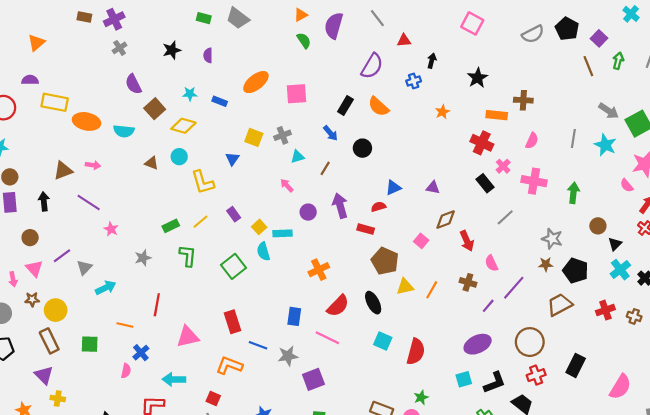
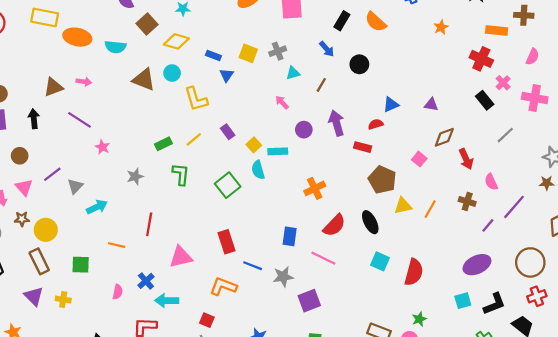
blue rectangle: (220, 101) -> (213, 56), moved
brown triangle: (151, 163) -> (144, 80), size x1.6
blue cross: (141, 353) -> (146, 281), moved
yellow cross: (58, 399) -> (63, 299), moved

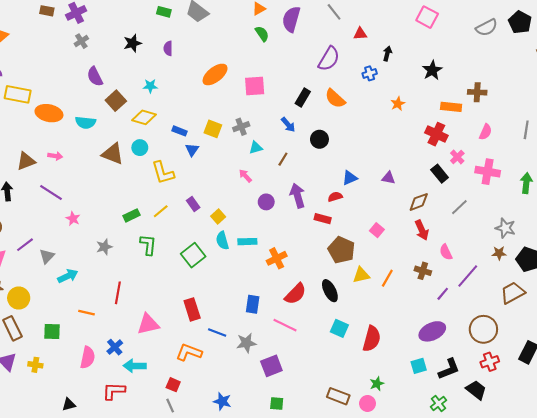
brown diamond: (444, 137) -> (419, 202), moved
cyan rectangle: (278, 151) -> (247, 242), moved
pink semicircle: (118, 292) -> (88, 358), size x1.5

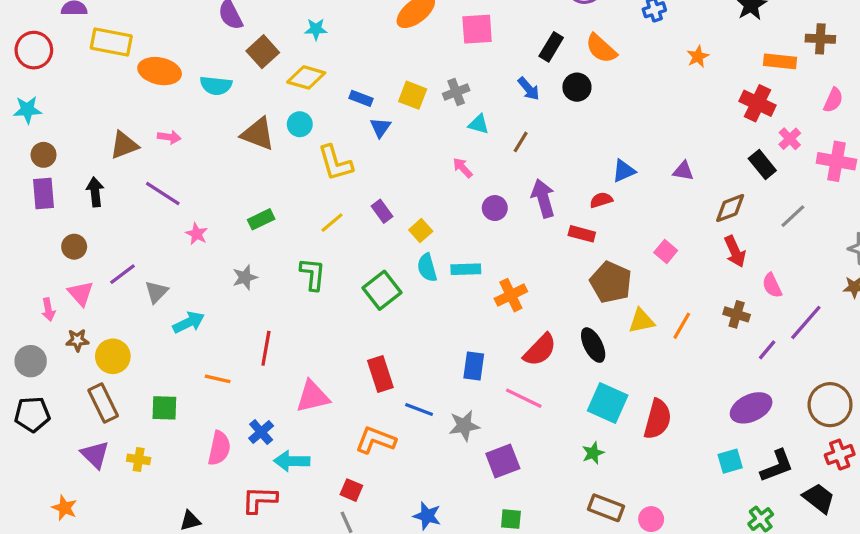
black circle: (319, 139) -> (577, 87), moved
cyan triangle: (256, 148) -> (479, 124), turned 32
green rectangle: (131, 215) -> (261, 219), moved
cyan square: (339, 328) -> (608, 403), size x1.4
green star: (377, 384) -> (593, 453), moved

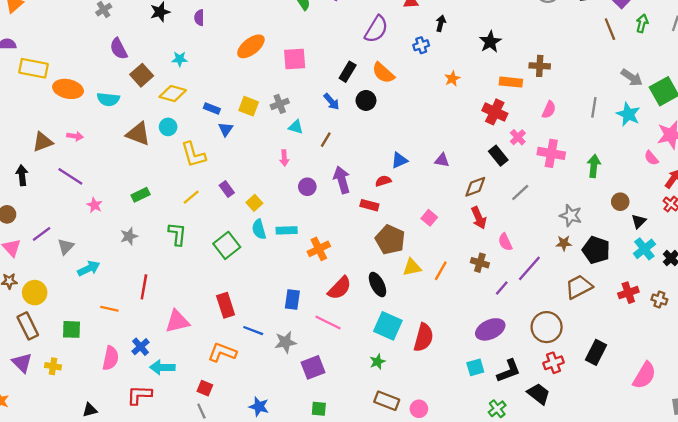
pink arrow: (463, 168) -> (284, 158), turned -140

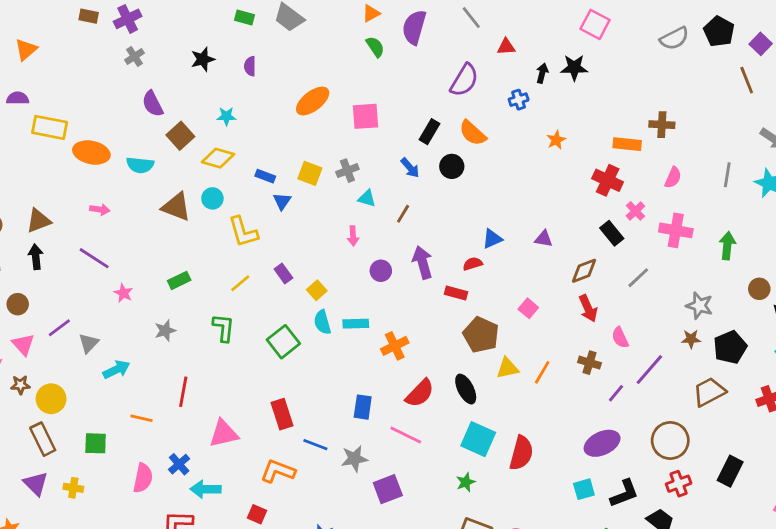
black star: (490, 42) -> (574, 68), moved, turned 30
brown triangle: (43, 142) -> (39, 221), moved
black pentagon: (596, 250) -> (730, 347), turned 30

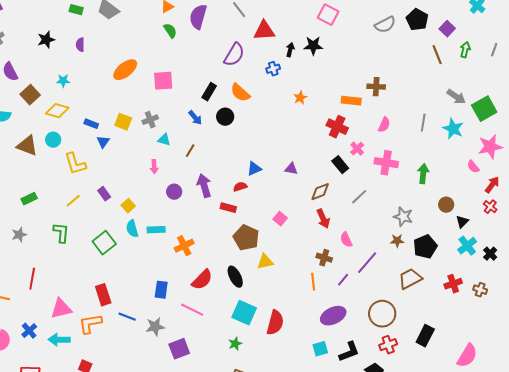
red triangle: (506, 47) -> (264, 31), size x1.6
orange line: (542, 372) -> (313, 282), moved, turned -36
orange L-shape: (278, 471) -> (90, 324), moved, turned -30
cyan arrow: (205, 489) -> (59, 340), moved

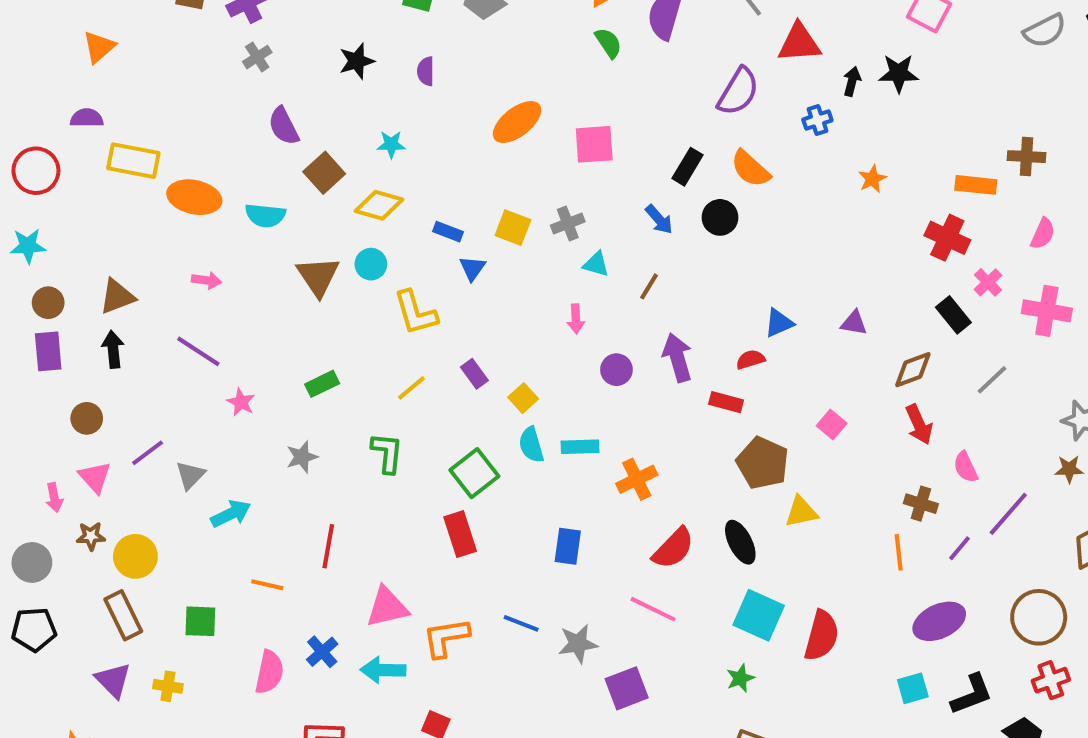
brown triangle: (27, 146) -> (318, 276), turned 35
blue rectangle: (161, 290) -> (568, 546), moved
red rectangle: (103, 295) -> (460, 534), moved

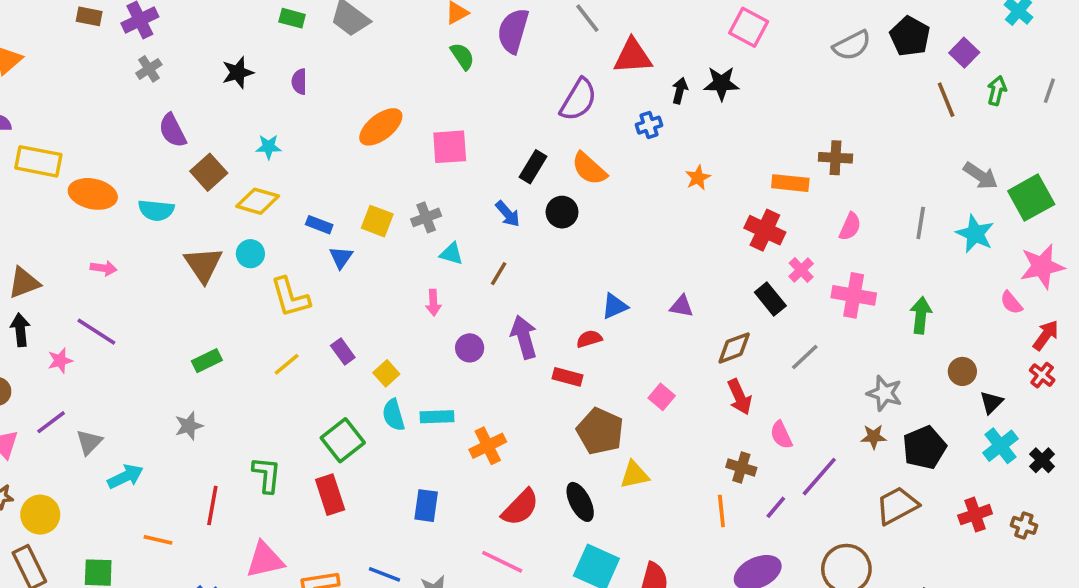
pink star: (241, 402) -> (60, 361), moved, turned 30
green L-shape: (387, 453) -> (267, 475), moved

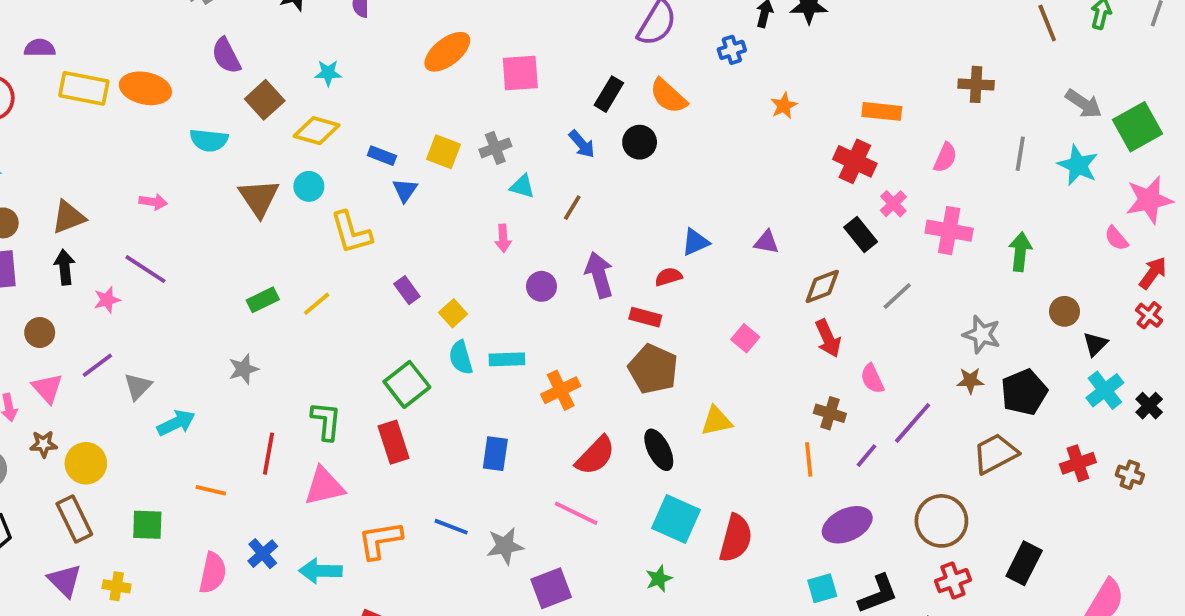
brown cross: (836, 158) -> (976, 84), moved
orange ellipse: (93, 194) -> (145, 88), moved
yellow line: (287, 364) -> (317, 304), moved
brown pentagon: (600, 431) -> (653, 369), moved
pink triangle: (265, 560) -> (324, 486), moved

